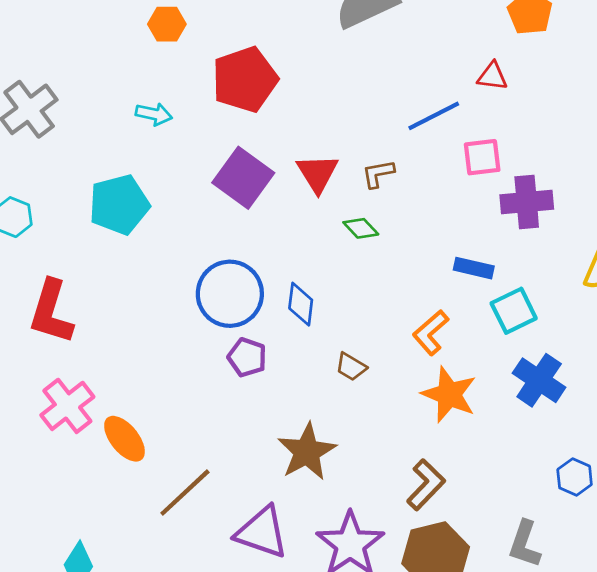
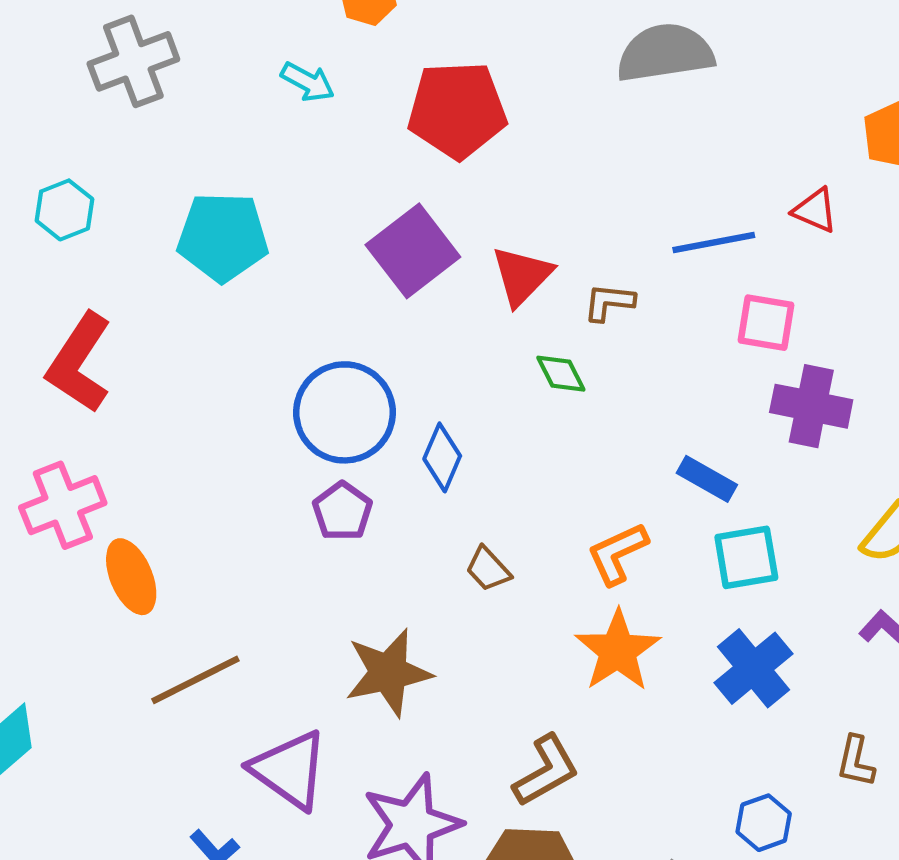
cyan arrow: (154, 114) -> (308, 82), moved

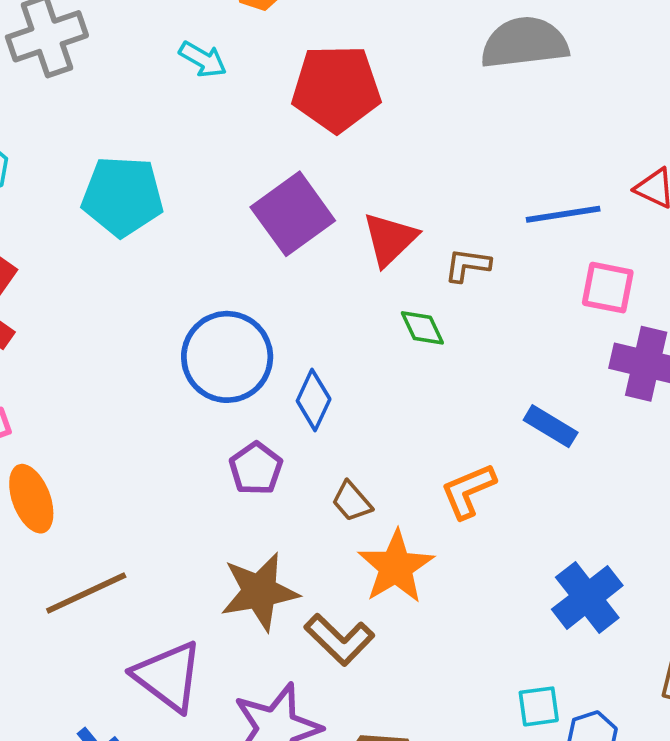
purple pentagon: (342, 511) -> (256, 469), moved
cyan square: (746, 557) -> (539, 706), moved, size x0.7
orange star: (618, 651) -> (396, 567), moved
brown L-shape: (546, 771) -> (339, 639), moved, turned 72

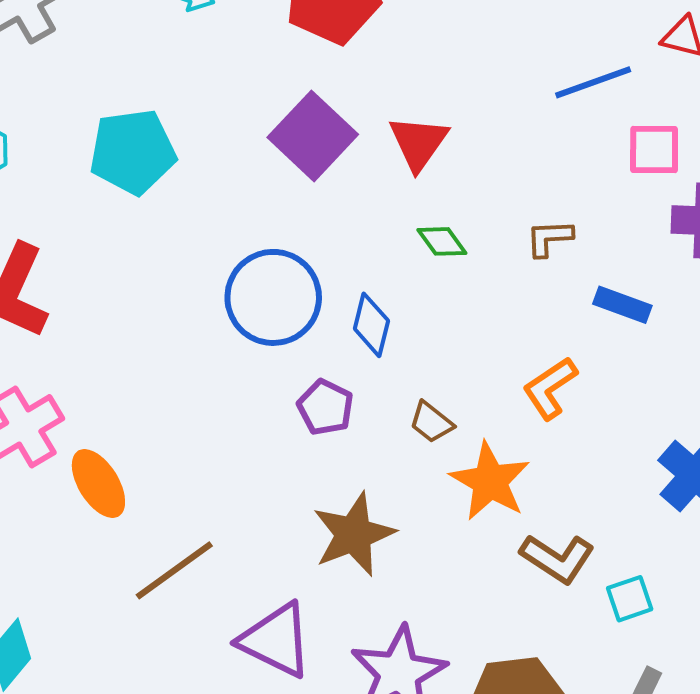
brown L-shape: (467, 265) -> (549, 238), moved
green diamond: (422, 328) -> (442, 241), moved
brown L-shape: (339, 639) -> (557, 558), moved
cyan square: (539, 706) -> (630, 599), moved

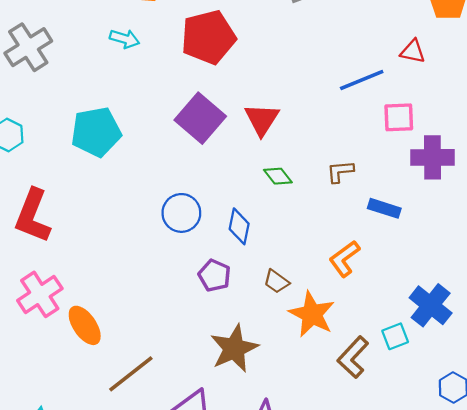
blue circle: (273, 297) -> (181, 213), size x0.7
brown L-shape: (557, 558) -> (353, 357), turned 102
cyan square: (630, 599) -> (395, 336), moved

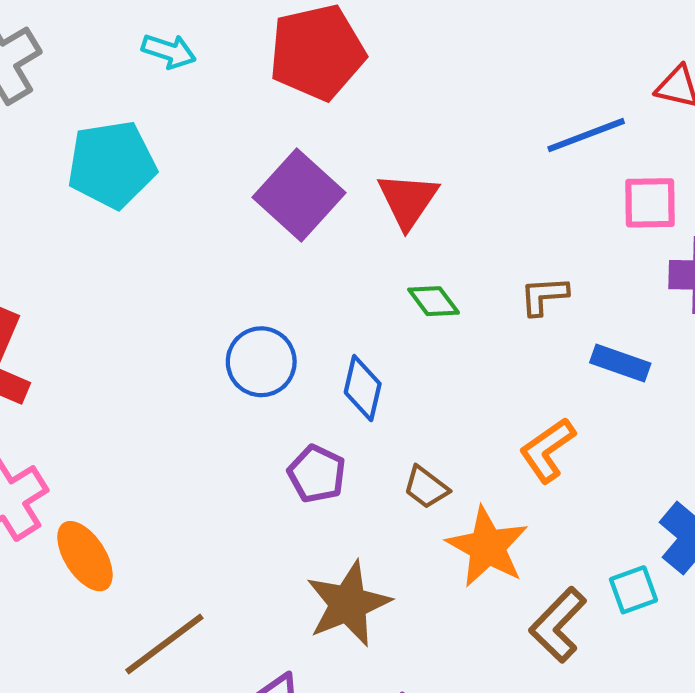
cyan pentagon: (96, 132) -> (112, 165), moved

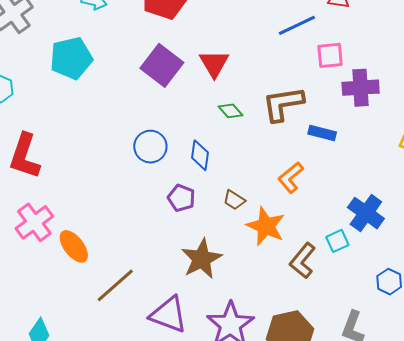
brown L-shape: (544, 296) -> (283, 104), size x1.8

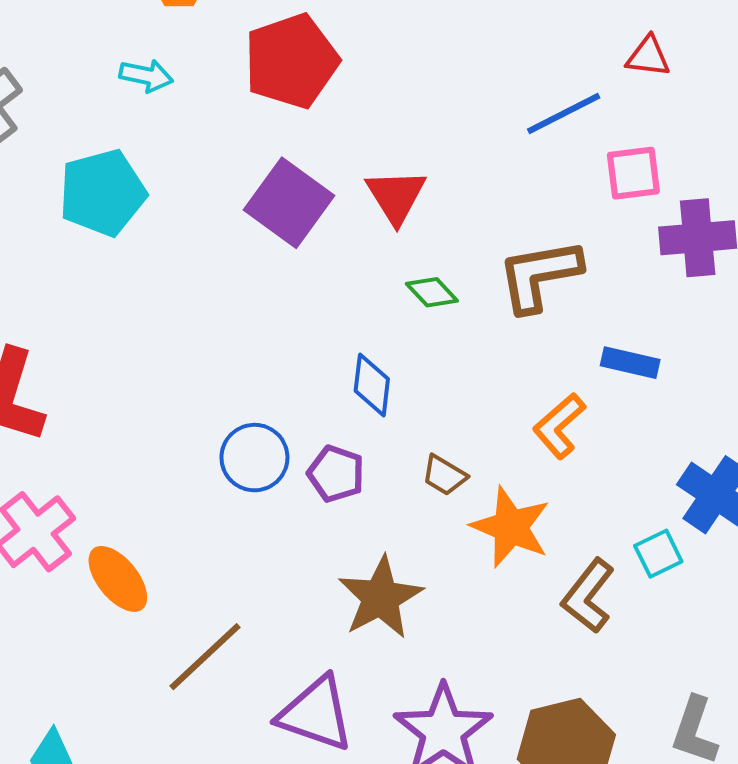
blue rectangle: (322, 133) -> (630, 363), moved
blue circle: (150, 147) -> (254, 458), moved

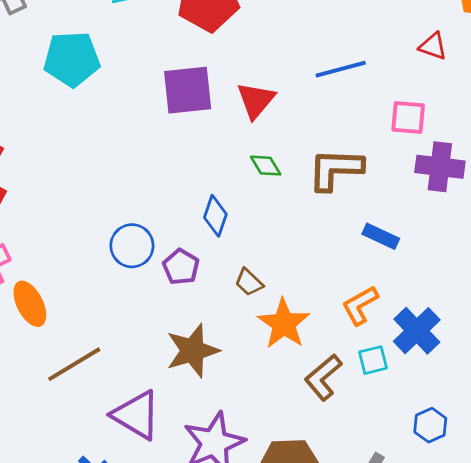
blue line: (564, 113) -> (341, 69), moved
purple square: (289, 203) -> (188, 90), turned 36
orange L-shape: (559, 426) -> (360, 305), moved

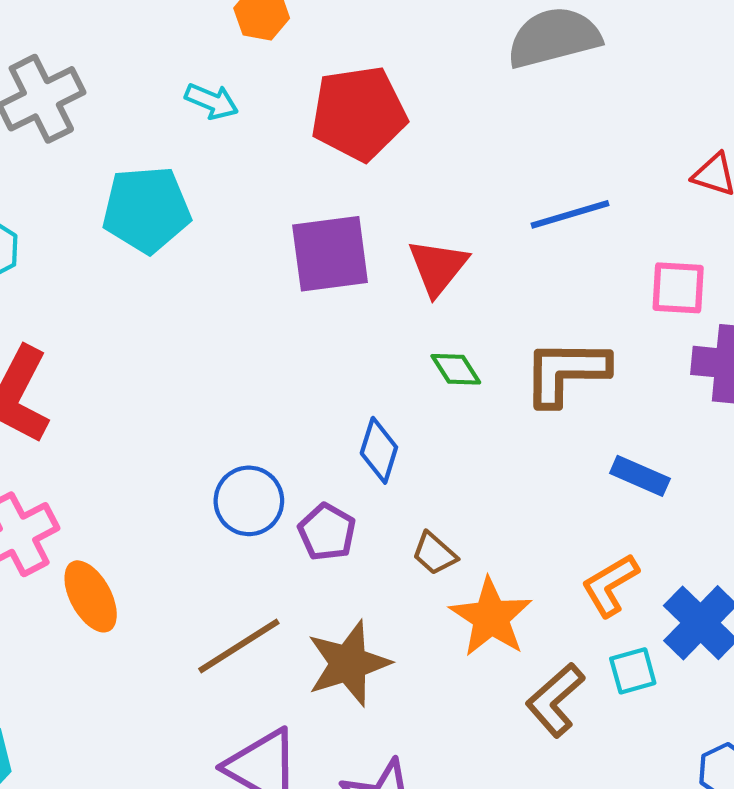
brown line: (74, 364) -> (239, 646), moved

